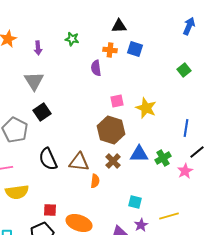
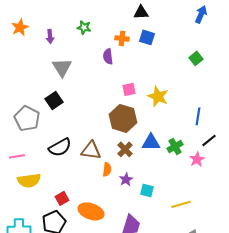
black triangle: (119, 26) -> (141, 12), moved
gray triangle: (34, 81) -> (62, 67), moved
black semicircle: (48, 159) -> (60, 147), turned -95
red square: (50, 210) -> (62, 198), turned -32
purple star: (141, 225) -> (126, 179), moved

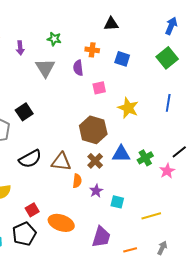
blue square: (147, 37) -> (122, 59), moved
green square: (196, 58) -> (167, 58), moved, size x1.5
gray triangle: (62, 67) -> (45, 68), moved
pink square: (129, 89) -> (99, 88), moved
blue line: (198, 116) -> (168, 103), moved

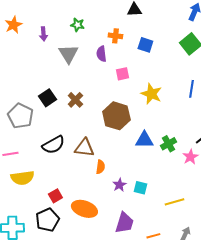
brown cross: (95, 161) -> (75, 100), moved
purple star: (96, 191) -> (119, 185), moved

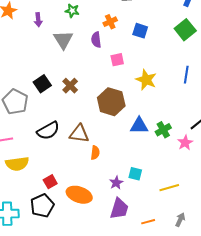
orange cross: (115, 36) -> (110, 22), turned -32
purple star: (119, 185) -> (116, 183), moved

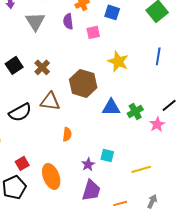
pink square: (117, 60) -> (93, 32), moved
brown triangle: (79, 134) -> (50, 101), moved
orange ellipse: (79, 195) -> (51, 176), turned 50

